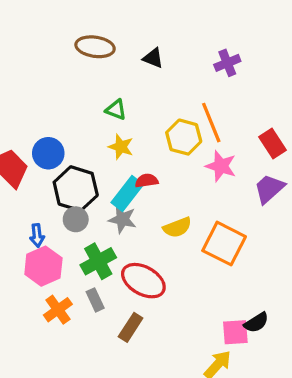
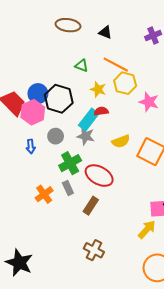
orange line: (211, 123) -> (116, 65), moved, turned -40
yellow star: (121, 147) -> (98, 89), moved
black hexagon: (76, 189) -> (59, 99), moved
pink hexagon: (43, 266) -> (33, 112), moved

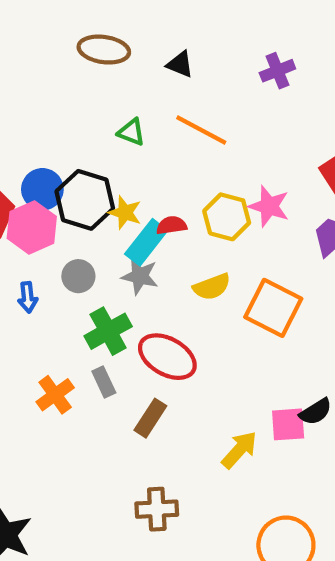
yellow hexagon: (125, 83) -> (227, 217), moved
yellow star: (98, 89) -> (125, 213), moved
yellow arrow: (147, 229) -> (239, 450), moved
brown cross: (94, 250) -> (157, 509), turned -30

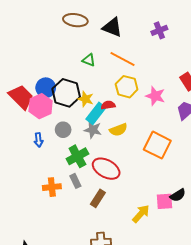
black triangle: (180, 64) -> (112, 27), size x1.5
yellow hexagon: (227, 217) -> (127, 87), moved
yellow semicircle: (212, 287) -> (118, 130), moved
orange cross: (55, 395) -> (52, 187), turned 30

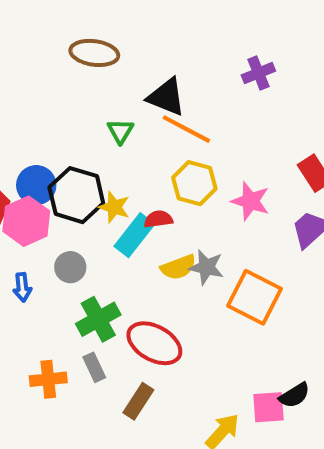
black triangle: (112, 27) -> (166, 97), moved
green triangle: (89, 60) -> (120, 131), turned 40
gray star: (93, 130) -> (206, 267), moved

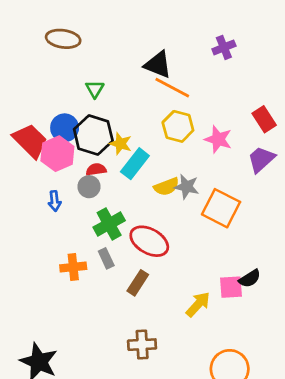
brown ellipse: (94, 53) -> (63, 39), moved
green triangle: (120, 131) -> (95, 89), moved
red semicircle: (158, 219) -> (96, 169), moved

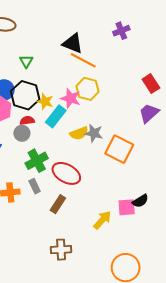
pink star: (218, 139) -> (71, 98), moved

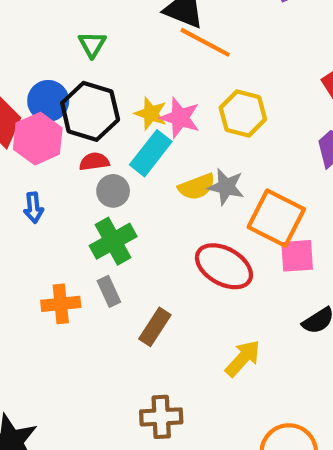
yellow hexagon: (87, 89) -> (243, 113), moved
yellow star: (45, 102) -> (151, 113), moved
gray circle: (22, 133) -> (113, 191), moved
red ellipse: (66, 173) -> (224, 266), moved
pink square: (127, 207) -> (297, 256), moved

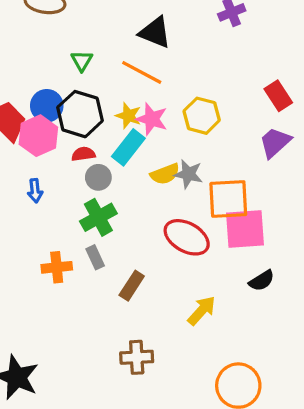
orange line: (205, 42) -> (142, 72), moved
orange square: (276, 218) -> (228, 199), turned -30
pink square: (297, 256) -> (245, 229), size x1.5

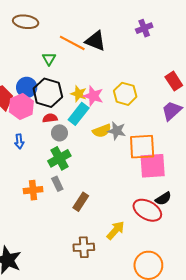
orange line: (142, 72) -> (72, 43), moved
red ellipse: (187, 237) -> (147, 210), moved
yellow arrow: (202, 311) -> (116, 230), moved

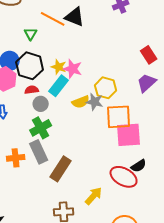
yellow hexagon: (125, 94) -> (106, 88), moved
gray rectangle: (57, 184) -> (39, 152), size x1.6
brown rectangle: (81, 202) -> (61, 169), size x1.4

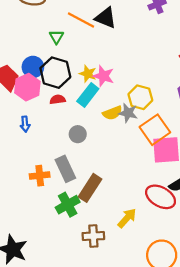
gray circle: (41, 104) -> (78, 134), moved
orange square: (119, 117) -> (155, 130), turned -32
green cross: (41, 128) -> (68, 205), moved

